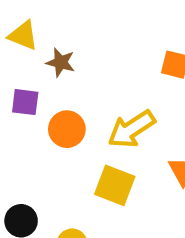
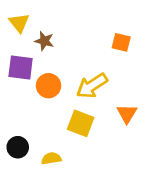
yellow triangle: (23, 35) -> (19, 23), turned 30
purple square: (25, 102) -> (21, 68), size x1.4

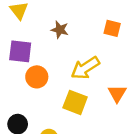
brown star: (44, 41) -> (60, 30), moved
orange circle: (48, 86) -> (37, 77), moved

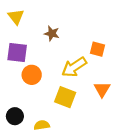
orange square: (112, 28) -> (98, 49), moved

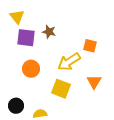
purple square: (17, 52) -> (26, 38), moved

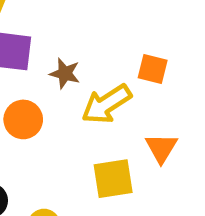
brown star: (49, 32) -> (65, 73), moved
yellow square: (61, 89) -> (113, 179), moved, turned -30

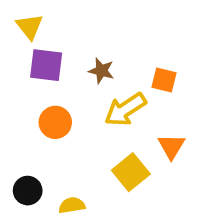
brown star: (65, 73) -> (101, 71), moved
yellow square: (113, 179) -> (131, 172), turned -30

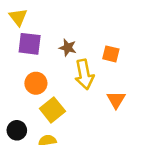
yellow arrow: (125, 109) -> (84, 74), turned -68
yellow square: (131, 172) -> (52, 110), moved

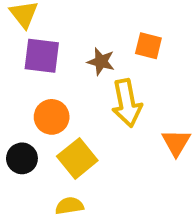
orange square: (111, 54) -> (148, 46), moved
black circle: (17, 130) -> (22, 158), moved

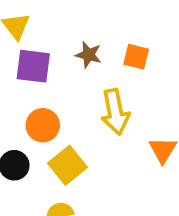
brown star: (101, 62) -> (88, 55), moved

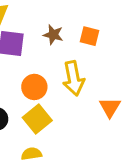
orange circle: (43, 125) -> (34, 87), moved

